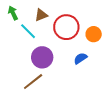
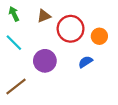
cyan line: (28, 31) -> (14, 43), moved
brown line: (33, 82) -> (16, 86), moved

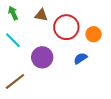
brown triangle: (44, 16) -> (41, 15), turned 32

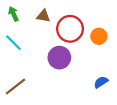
purple circle: (42, 57) -> (59, 58), moved
blue semicircle: (80, 58) -> (101, 82), moved

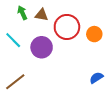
green arrow: (13, 14) -> (22, 13), moved
purple circle: (59, 58) -> (42, 47), moved

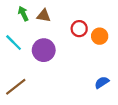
red circle: (67, 27) -> (79, 29), moved, size x0.6

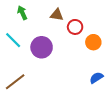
brown triangle: (44, 16) -> (57, 15), moved
orange circle: (100, 36) -> (93, 42), moved

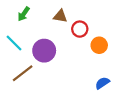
green arrow: (22, 13) -> (24, 14), turned -120
brown line: (15, 82) -> (23, 73), moved

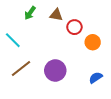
green arrow: (24, 14) -> (30, 13), moved
purple circle: (44, 51) -> (55, 70), moved

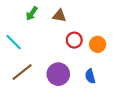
red circle: (74, 27) -> (74, 40), moved
blue semicircle: (96, 78) -> (90, 76), moved, turned -72

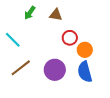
orange circle: (98, 44) -> (85, 50), moved
blue semicircle: (90, 76) -> (85, 72), size x1.5

